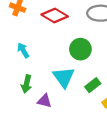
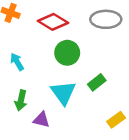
green circle: (80, 49) -> (67, 53), moved
green rectangle: (93, 85) -> (97, 82), moved

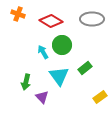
cyan arrow: (17, 62) -> (43, 52), moved
purple triangle: (41, 120) -> (42, 97), turned 32

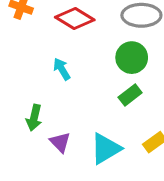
green circle: (62, 45) -> (132, 58), moved
cyan triangle: (59, 76) -> (106, 149), moved, turned 35

